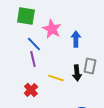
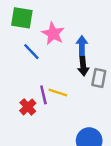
purple line: (33, 59) -> (43, 95), moved
black arrow: (77, 73) -> (83, 66), moved

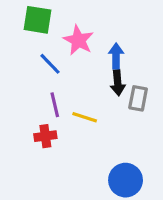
purple line: (43, 95) -> (55, 105), moved
red cross: (28, 107) -> (45, 136), turned 35

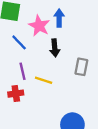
blue arrow: (116, 56) -> (59, 18), moved
black arrow: (118, 83) -> (55, 48), moved

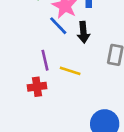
blue line: (19, 42) -> (58, 26), moved

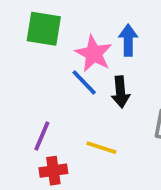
purple line: (45, 60) -> (42, 136), moved, turned 36

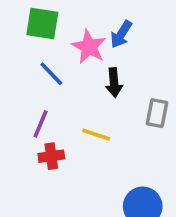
blue arrow: (128, 40) -> (121, 34), turned -148
blue line: (84, 82) -> (51, 74), moved

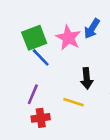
green square: (42, 24) -> (34, 38), moved, turned -30
black arrow: (114, 83) -> (87, 78), moved

